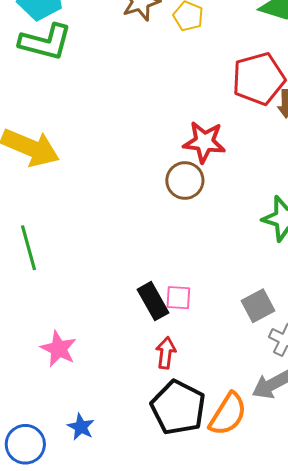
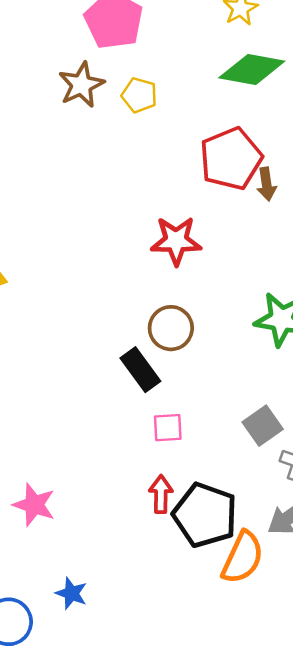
brown circle: (185, 180) -> (171, 328), moved
black rectangle: (153, 301) -> (140, 370), moved
black pentagon: (178, 408) -> (205, 515), moved

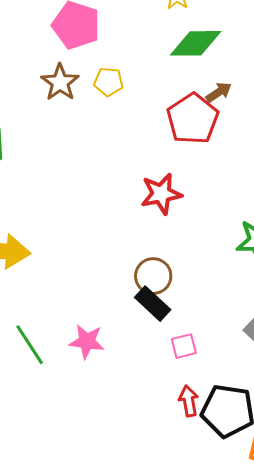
brown arrow: (266, 184) -> (219, 92), moved, turned -104
brown circle: (171, 328) -> (153, 276), moved
pink star: (34, 505) -> (87, 342), moved

